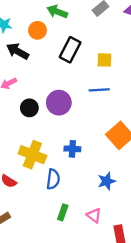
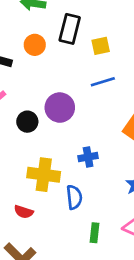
orange circle: (37, 30) -> (35, 45), moved
black rectangle: (70, 50) -> (70, 29), moved

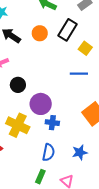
yellow square: (101, 46) -> (85, 48), turned 32
purple circle: (60, 108) -> (41, 104), moved
blue semicircle: (74, 197) -> (48, 152), moved

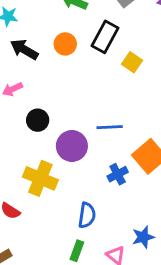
blue line: (79, 74) -> (110, 127), moved
blue cross: (52, 123) -> (118, 174), moved, turned -32
blue star: (80, 152) -> (143, 237), moved

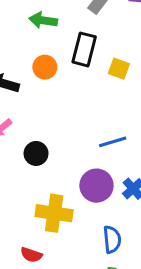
purple circle: (72, 146) -> (96, 186), moved

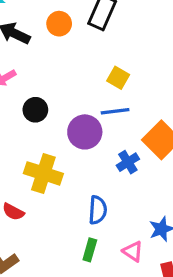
yellow square: (119, 69) -> (118, 78), moved
purple circle: (96, 186) -> (85, 132), moved

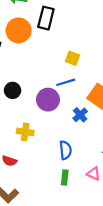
orange circle: (59, 24) -> (19, 30), size x1.5
yellow square: (118, 78) -> (72, 58), moved
yellow cross: (43, 173) -> (25, 132), size x0.7

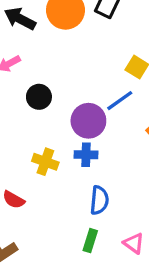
blue line: (66, 82) -> (120, 101), turned -30
blue cross: (80, 115) -> (86, 155), moved, turned 32

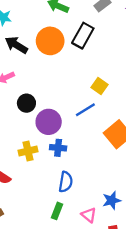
purple circle: (88, 121) -> (49, 122), moved
yellow cross: (45, 162) -> (28, 151), turned -36

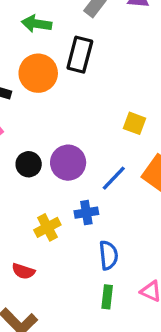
yellow square: (100, 86) -> (134, 123), moved
blue line: (85, 110) -> (114, 178), moved
purple circle: (49, 122) -> (68, 163), moved

